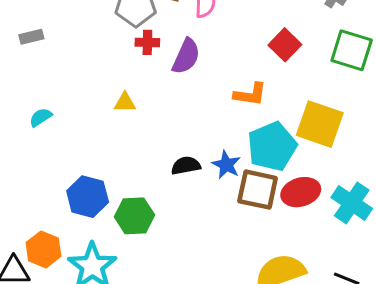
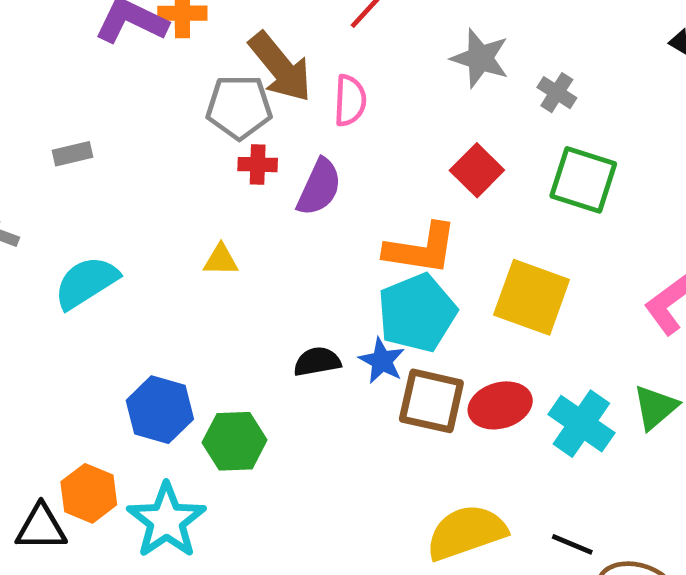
orange L-shape: (250, 94) -> (421, 249), size x1.4
cyan semicircle: (41, 117) -> (86, 282), size x1.8
cyan pentagon: (272, 147) -> (417, 313), moved

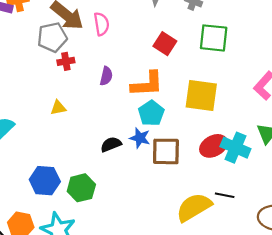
purple semicircle: (319, 187) -> (106, 76), moved, size x0.7
cyan pentagon: (417, 313) -> (151, 113), size x0.7
red ellipse: (500, 405) -> (214, 146), moved
black line: (572, 544) -> (225, 195), moved

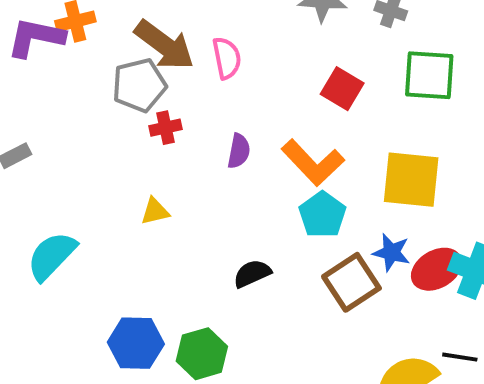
orange L-shape: (147, 84) -> (313, 163), turned 52
blue star: (140, 138) -> (391, 252), moved
brown square: (166, 151) -> (351, 282), turned -32

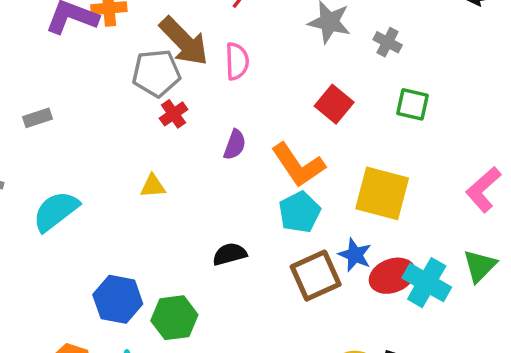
green square: (429, 75) -> (412, 104), size x0.7
red cross: (165, 128) -> (174, 114), turned -32

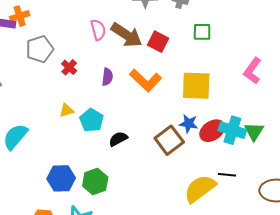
brown arrow: (184, 41) -> (126, 35), moved
gray pentagon: (156, 73) -> (40, 49), moved
cyan pentagon: (299, 212) -> (92, 120), moved
green triangle: (480, 266) -> (254, 131), moved

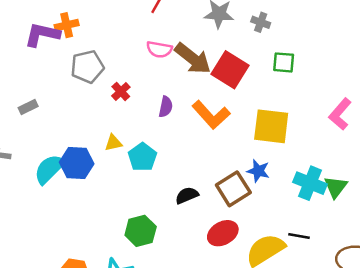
pink semicircle: (98, 30) -> (159, 49), turned 110
red square: (158, 42) -> (230, 70), size x1.4
red ellipse: (212, 131) -> (223, 233), moved
black semicircle: (118, 139) -> (187, 195), moved
blue hexagon: (61, 178) -> (77, 163), moved

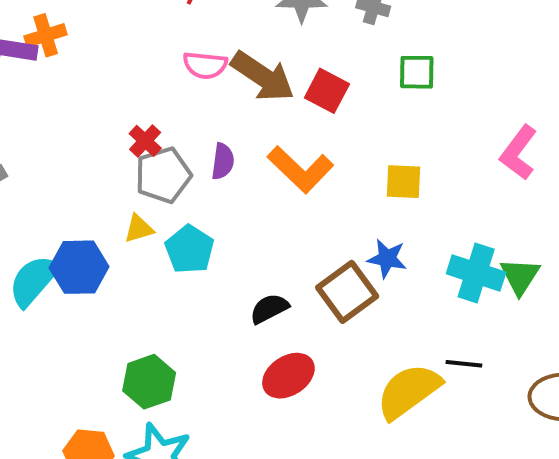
gray pentagon: (87, 67) -> (163, 175), moved
red square: (230, 70) -> (327, 91), size x0.7
yellow square: (271, 126) -> (404, 182), size x0.6
green hexagon: (141, 231) -> (149, 382), moved
red ellipse: (223, 233) -> (288, 376), moved

